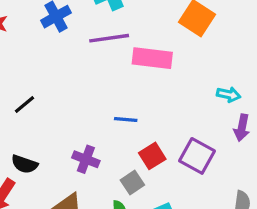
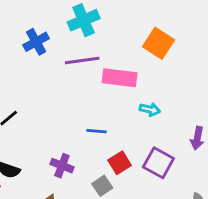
cyan arrow: (229, 95) -> (150, 109), moved

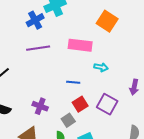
blue cross: (36, 42) -> (35, 20), moved
purple line: (82, 60) -> (38, 48), moved
blue line: (97, 131) -> (73, 82), moved

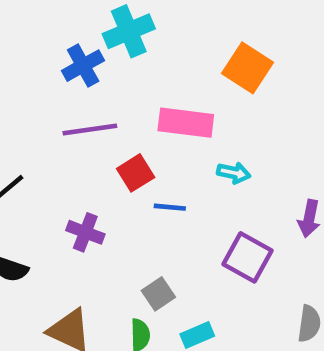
red square: (80, 104) -> (136, 173), moved
purple cross: (40, 106) -> (85, 232), moved

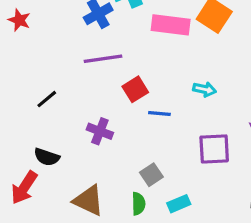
pink rectangle: (186, 123) -> (171, 25), moved
purple square: (247, 257) -> (214, 149), turned -32

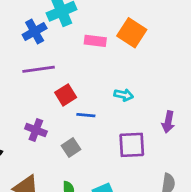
pink rectangle: (171, 25) -> (95, 41), size x0.7
gray square: (151, 175) -> (71, 148), moved

